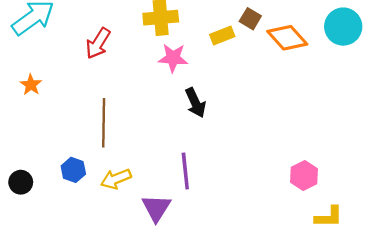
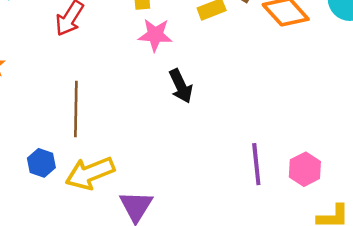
purple line: (185, 171) -> (256, 164), moved
yellow arrow: (116, 179) -> (90, 173), size x1.4

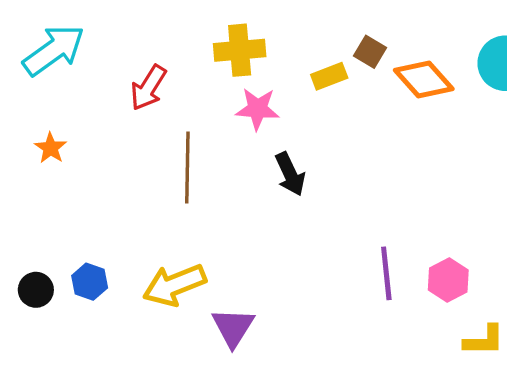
brown line: (76, 109) -> (187, 168), moved
blue hexagon: (41, 163) -> (90, 282), moved

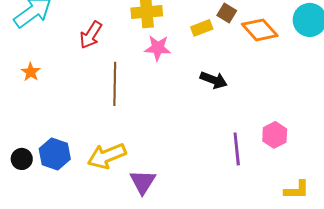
black arrow: (290, 174) -> (214, 80), moved, turned -44
pink hexagon: (448, 280) -> (275, 135), moved
blue hexagon: (90, 282) -> (55, 154), size x1.4

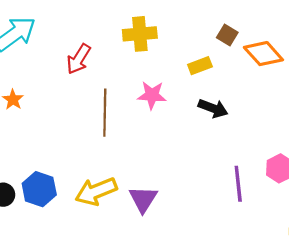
yellow rectangle: (202, 28) -> (200, 66), moved
pink star: (158, 48) -> (152, 95), moved
purple triangle: (143, 182) -> (143, 199), moved

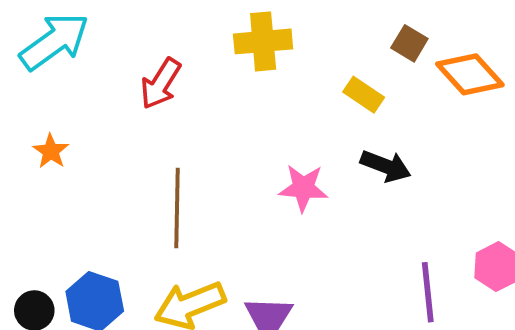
yellow rectangle: (200, 66) -> (364, 95), turned 55
pink star: (152, 95) -> (303, 188), moved
brown line: (105, 113) -> (177, 208), moved

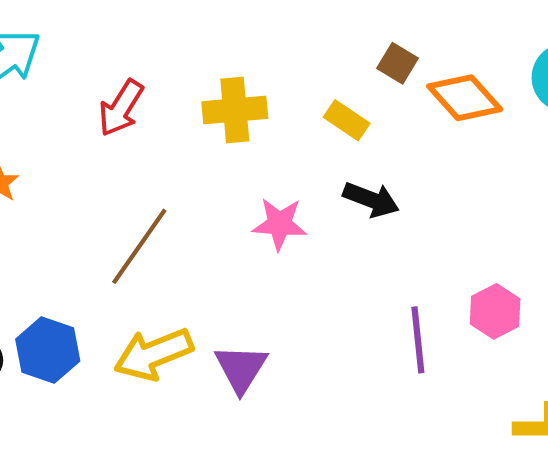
yellow cross: (263, 41) -> (235, 110), moved
brown line: (177, 208) -> (139, 246), turned 34

